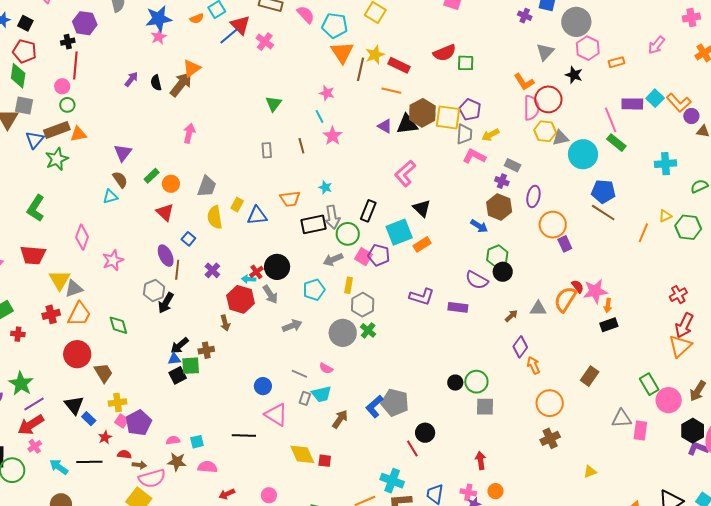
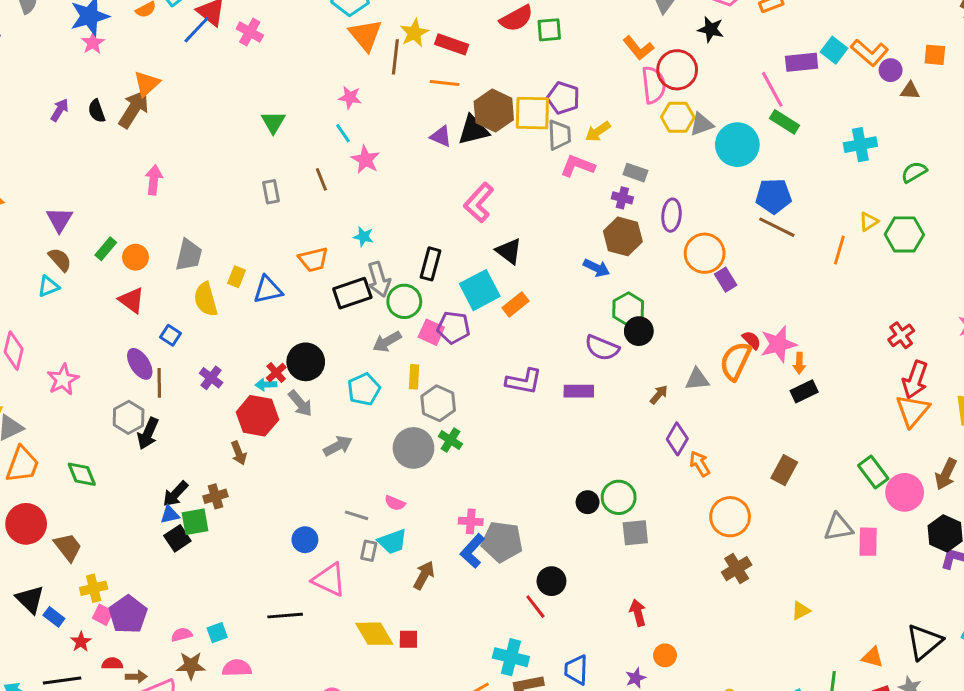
pink cross: (468, 492) -> (471, 521), moved

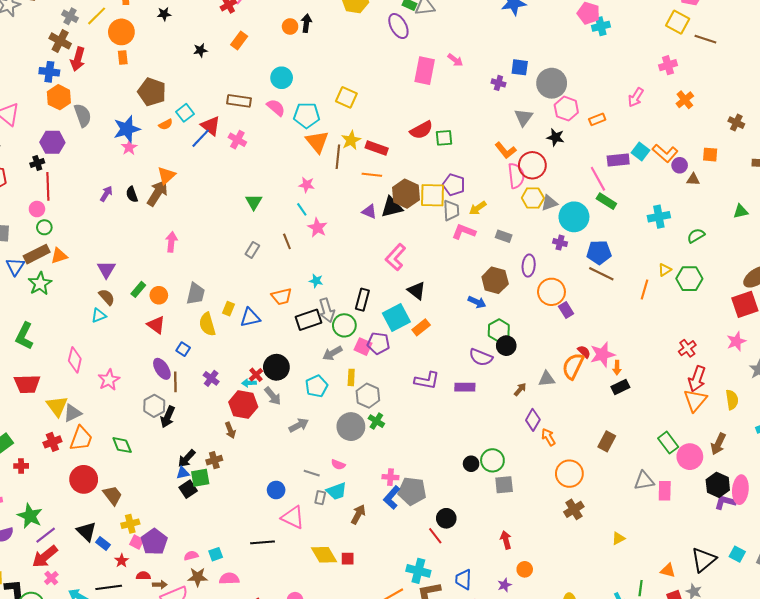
gray rectangle: (271, 192) -> (252, 250), turned 42
purple cross: (622, 198) -> (560, 243), moved

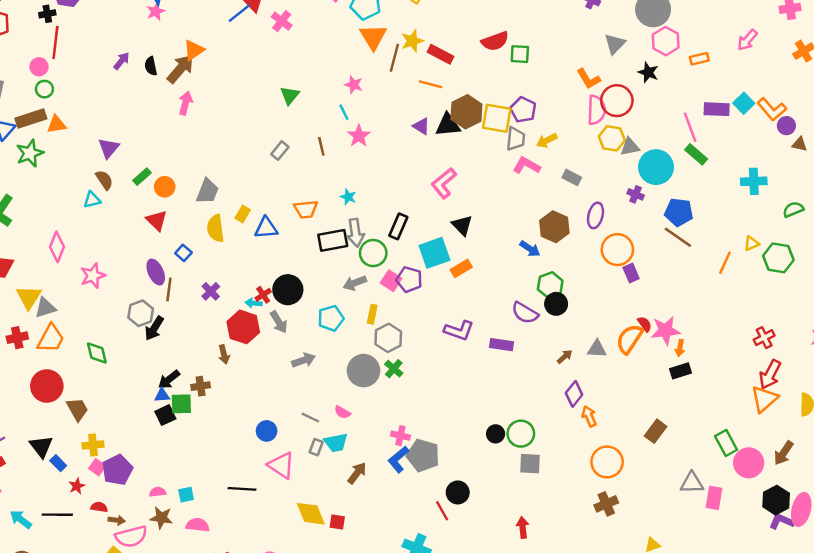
pink arrow: (171, 242) -> (185, 103), moved

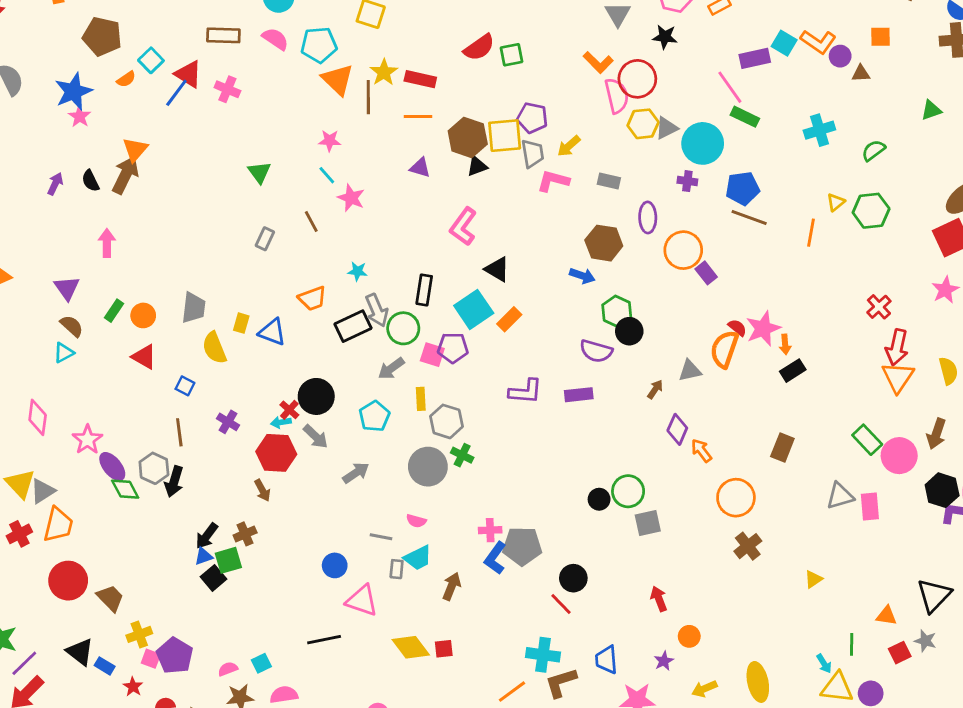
pink arrow: (185, 103) -> (107, 243), moved
black triangle: (448, 125) -> (477, 166), moved, size x0.7
blue triangle: (266, 228) -> (272, 332), turned 40
purple ellipse: (156, 272) -> (112, 466), moved
green diamond: (97, 353) -> (125, 489), moved

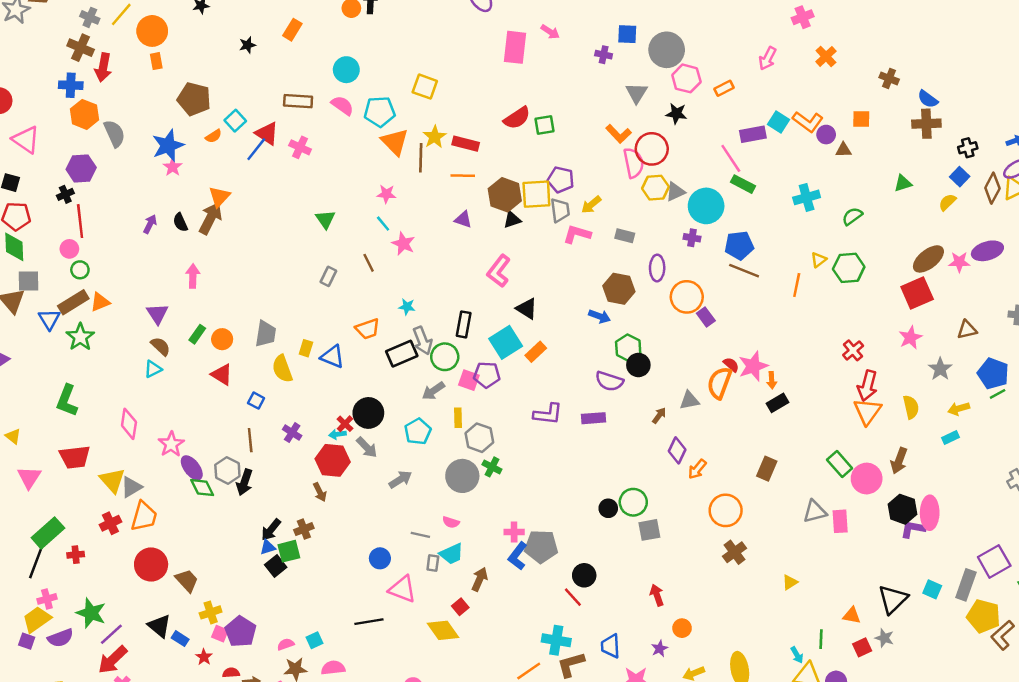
orange arrow: (701, 451) -> (697, 469), turned -105
red square: (444, 649) -> (460, 607), moved, turned -35

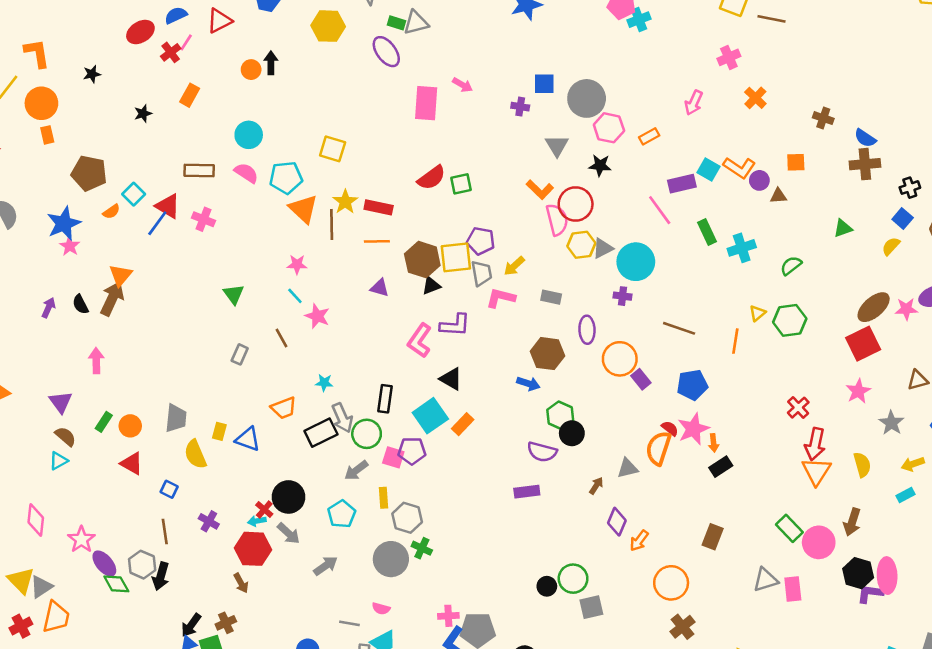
green rectangle: (743, 184) -> (707, 232), moved, turned 40
blue pentagon: (739, 245) -> (692, 385), moved
purple L-shape: (548, 414) -> (455, 325), moved

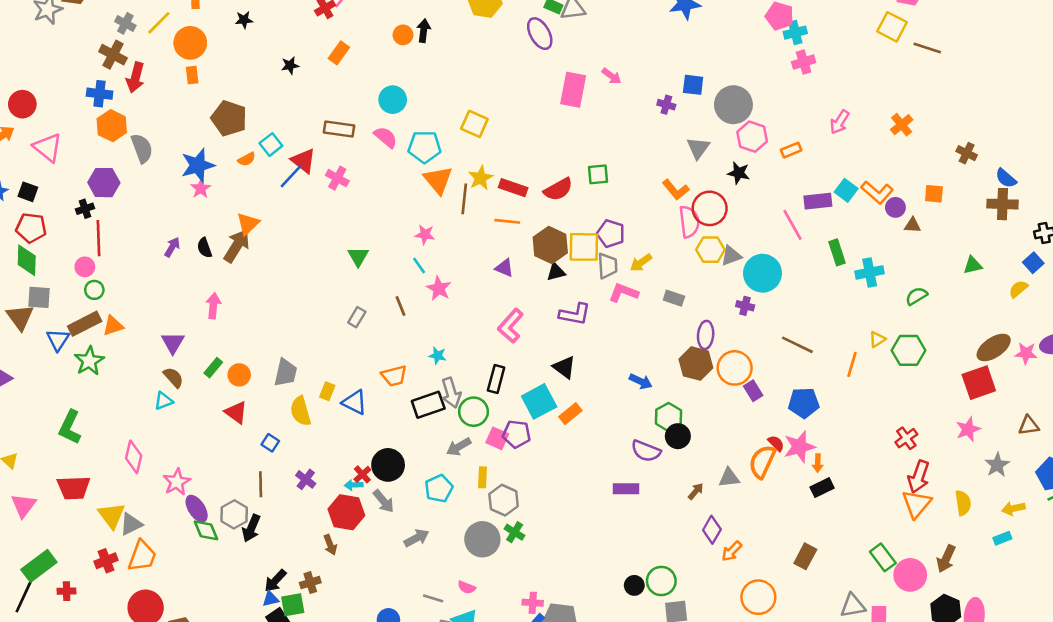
pink cross: (729, 57) -> (804, 62), moved
red semicircle: (432, 178) -> (558, 189), moved
pink L-shape: (420, 341) -> (511, 326), moved
brown hexagon: (547, 354) -> (696, 364), moved

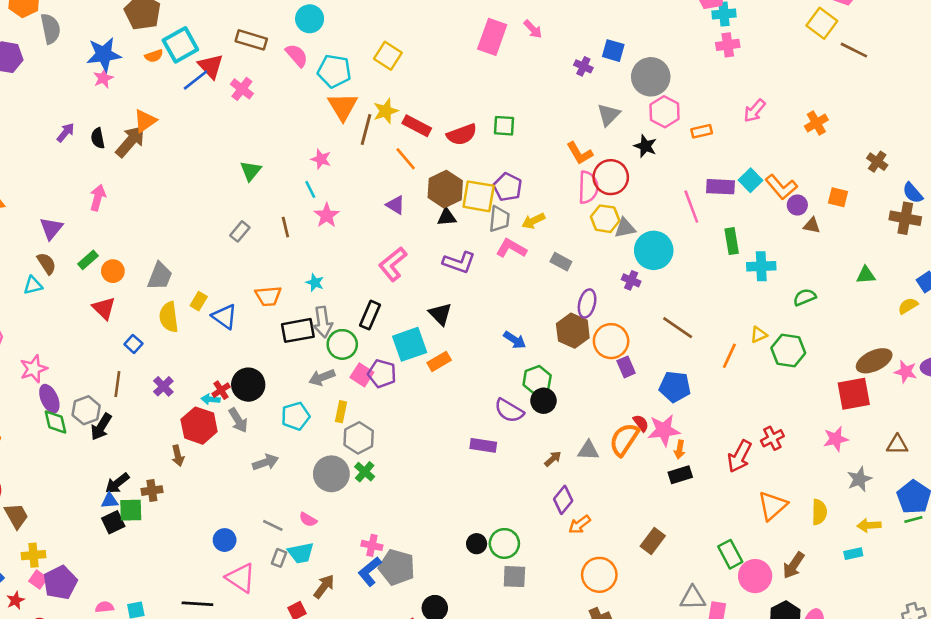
cyan square: (271, 145) -> (180, 45), size x1.5
orange line: (507, 221) -> (406, 159), turned 35
red arrow: (919, 477) -> (740, 456), moved

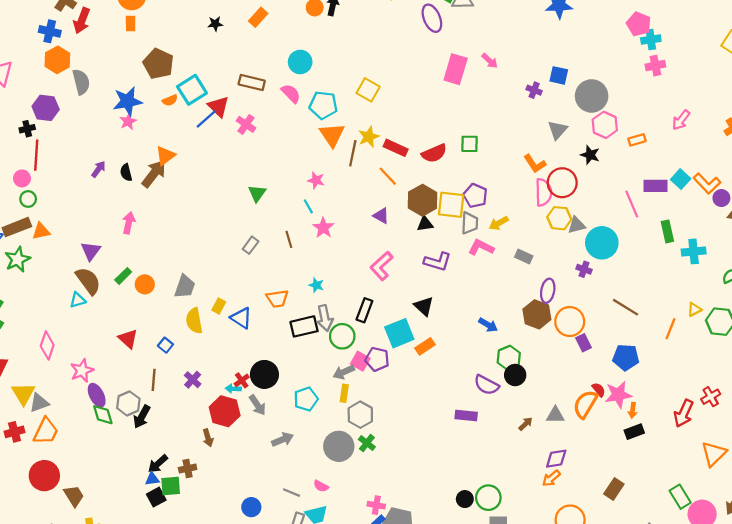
brown semicircle: (46, 263) -> (88, 281), size x1.5
red triangle: (104, 308) -> (128, 339), moved
gray arrow: (322, 377) -> (344, 372), moved
purple diamond: (563, 500) -> (556, 459), moved, turned 45

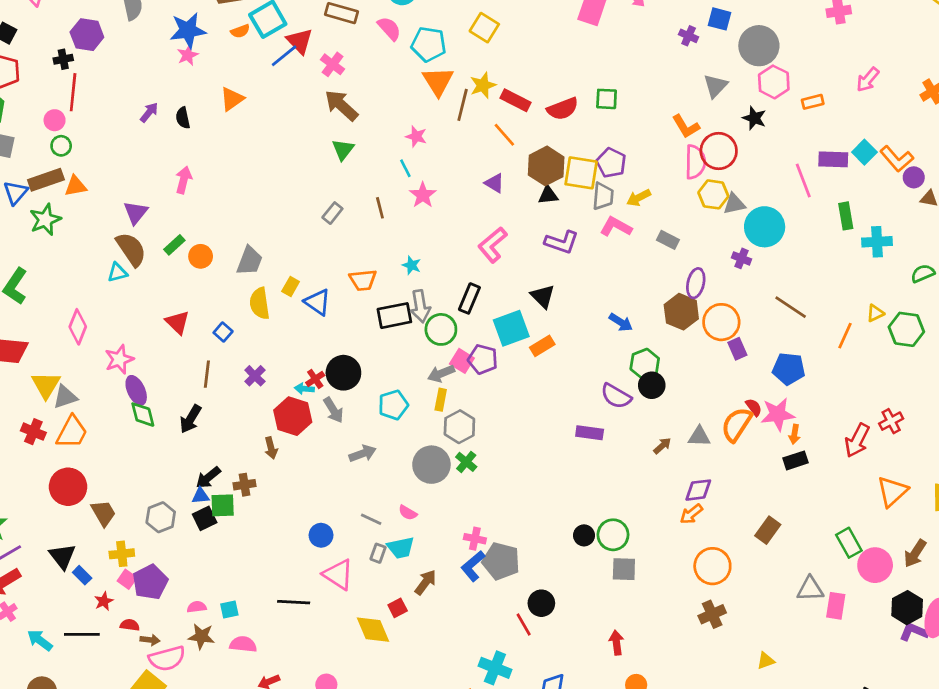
brown arrow: (154, 174) -> (341, 105), moved, turned -88
gray hexagon: (128, 403) -> (161, 517), moved
red cross: (14, 432) -> (33, 432), turned 36

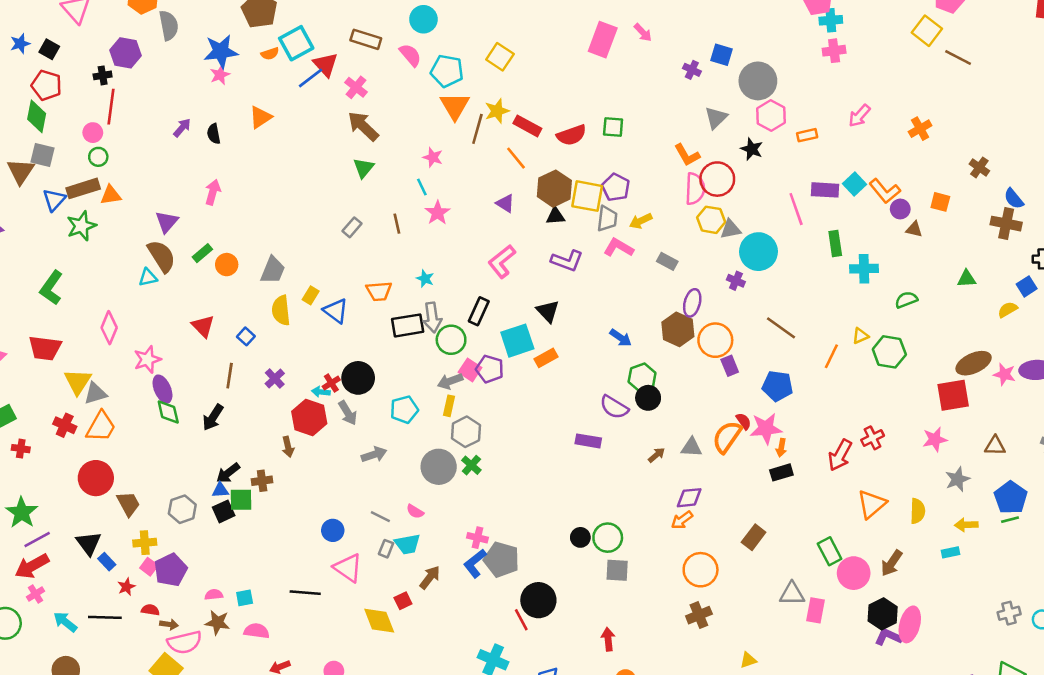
black circle: (541, 603) -> (538, 600), size x1.4

